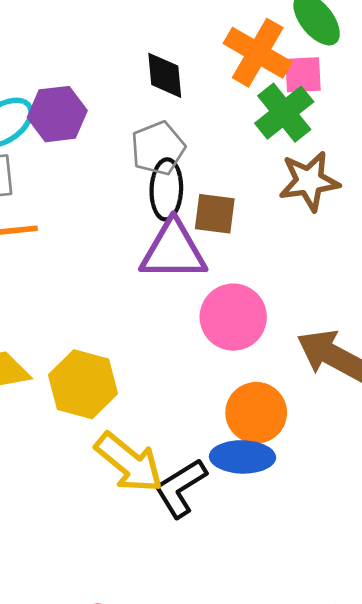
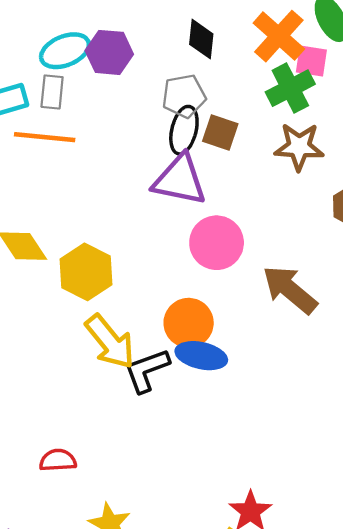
brown square: (215, 214) -> (220, 133), moved
orange circle: (256, 413) -> (189, 323), moved

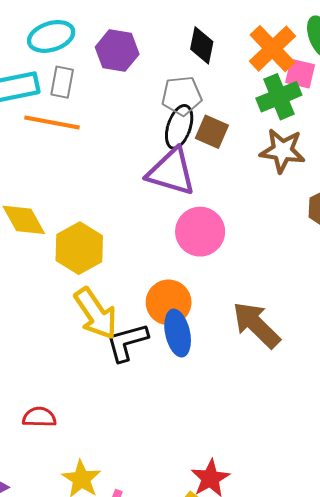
cyan ellipse: (65, 51) -> (51, 36), moved
brown arrow: (290, 290) -> (256, 325), moved
blue ellipse: (201, 356) -> (178, 333), turned 60

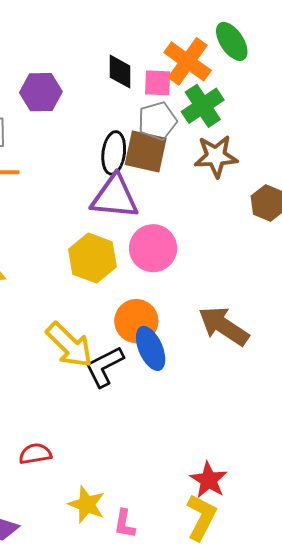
pink square: (300, 74) -> (158, 83), moved
gray pentagon: (182, 96) -> (157, 121), moved
brown square: (212, 132) -> (146, 151), size x1.4
yellow hexagon: (79, 248) -> (92, 258), moved

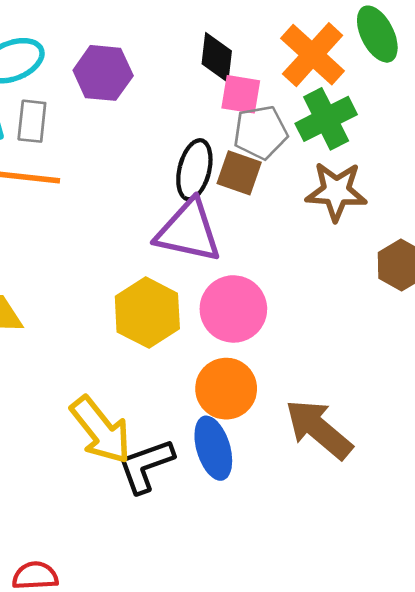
pink square: (158, 83) -> (241, 94), moved
brown square: (146, 151) -> (239, 173), size x0.7
orange circle: (136, 321) -> (226, 389), moved

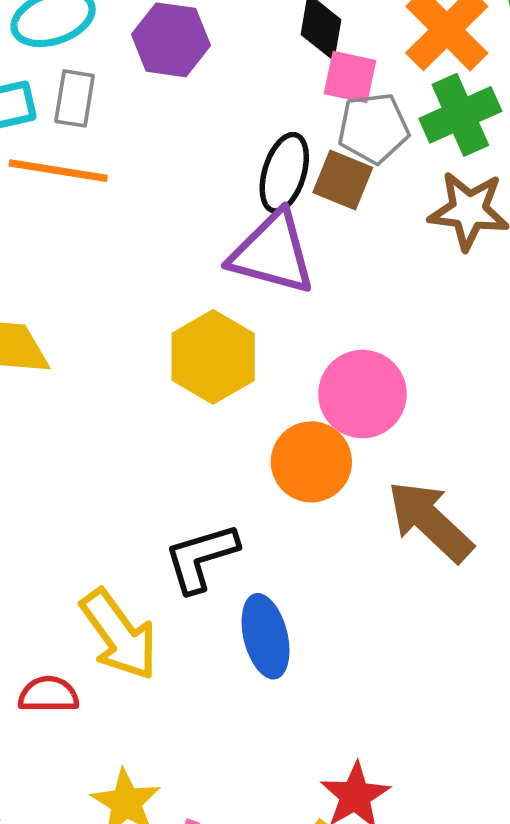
pink circle: (233, 309) -> (362, 394), moved
yellow arrow: (101, 430) -> (119, 635), moved
blue ellipse: (213, 448) -> (266, 636), moved

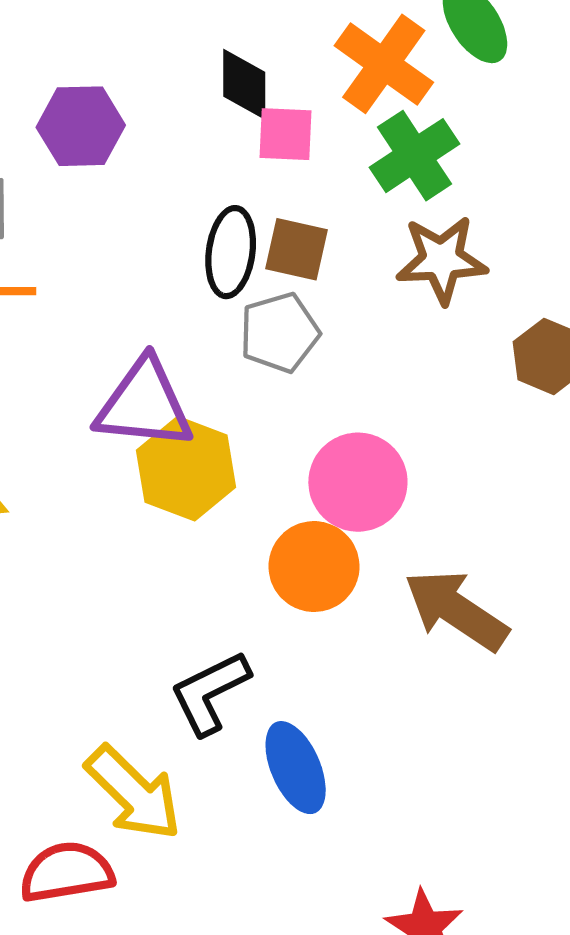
gray pentagon: (373, 128) -> (279, 333), moved
purple triangle: (272, 253) -> (144, 404), moved
red semicircle: (49, 695) -> (67, 872), size x1.4

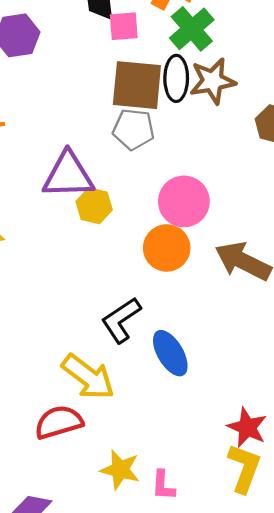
brown square: (297, 249) -> (137, 85), size x1.6
black ellipse: (231, 252) -> (176, 78), moved
gray pentagon: (279, 333) -> (134, 129), turned 30
yellow hexagon: (186, 469) -> (94, 206), size x0.7

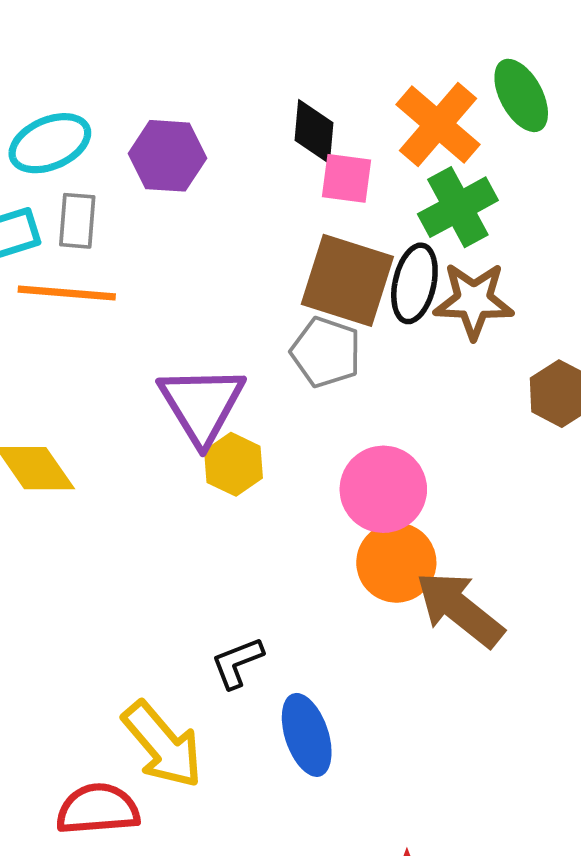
purple triangle: (68, 175) -> (202, 405), turned 48
orange circle: (167, 248) -> (396, 563), moved
black L-shape: (121, 320) -> (237, 663), size x0.7

